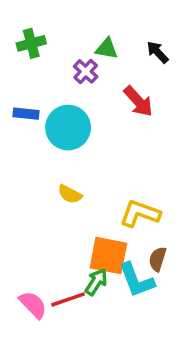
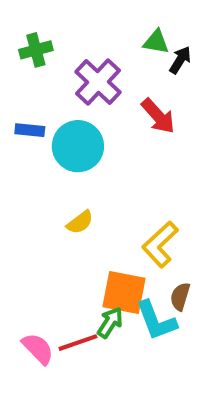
green triangle: (107, 49) -> (156, 42), moved
black arrow: (158, 52) -> (180, 60), turned 75
purple cross: (86, 71) -> (98, 82), size x1.6
yellow semicircle: (70, 194) -> (80, 222), turned -65
yellow L-shape: (140, 213) -> (160, 244), turned -63

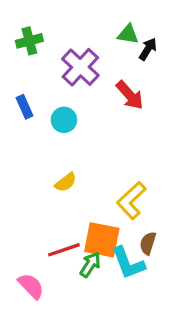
blue rectangle: (30, 130) -> (24, 107), turned 60
cyan circle: (78, 146) -> (64, 120), size x0.6
red line: (78, 343) -> (64, 250), moved

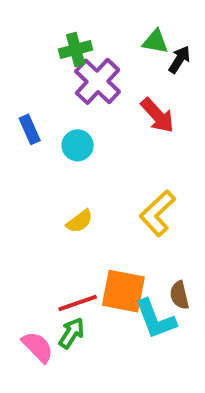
green cross: (29, 41) -> (76, 49), moved
yellow L-shape: (131, 200) -> (157, 213), moved
brown semicircle: (148, 243) -> (179, 295), turned -30
green arrow: (90, 265) -> (72, 333), moved

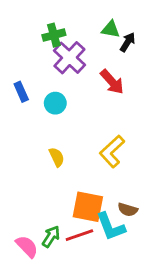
yellow semicircle: (80, 221) -> (57, 157), turned -78
brown semicircle: (179, 295) -> (128, 210), turned -60
red line: (78, 303) -> (79, 235), moved

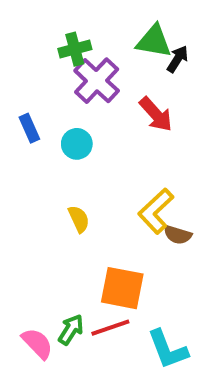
green triangle: (111, 29) -> (154, 41), size x1.4
brown semicircle: (128, 210) -> (178, 235), moved
cyan L-shape: (111, 227) -> (168, 349), moved

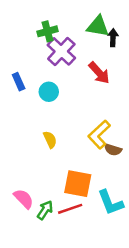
black arrow: (178, 59) -> (113, 38), turned -30
pink semicircle: (37, 343) -> (24, 199), moved
cyan L-shape: (168, 349) -> (110, 203), moved

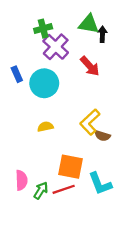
cyan circle: (49, 92) -> (44, 83), size x1.6
yellow semicircle: (50, 140) -> (45, 127), turned -77
pink semicircle: (24, 199) -> (21, 180), turned 42

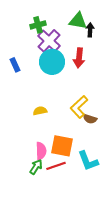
red arrow: (90, 66) -> (79, 58), turned 48
cyan circle: (44, 83) -> (52, 62), moved
pink semicircle: (21, 180) -> (41, 151), moved

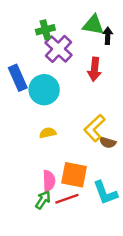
cyan circle: (52, 62) -> (44, 90), moved
blue rectangle: (15, 65) -> (18, 78), size x1.5

